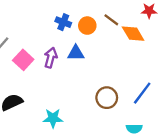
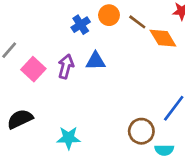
blue cross: (63, 22) -> (81, 25), turned 35
orange circle: (87, 26) -> (109, 15), moved
brown circle: (107, 98) -> (141, 131), moved

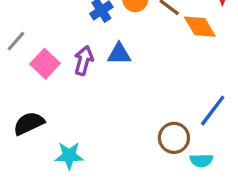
cyan star: (69, 138) -> (69, 156), moved

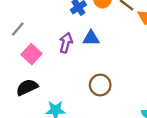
pink square: (45, 64) -> (32, 54), moved
brown circle: (174, 138) -> (100, 85), moved

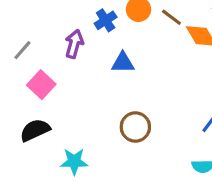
purple arrow: (66, 43) -> (74, 44), moved

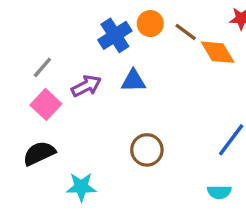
blue cross: (106, 20) -> (115, 35), size x1.4
purple arrow: (74, 44) -> (86, 86), moved, turned 48
gray line: (22, 50) -> (42, 67), moved

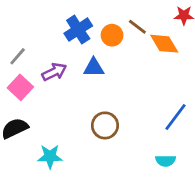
orange circle: (150, 24) -> (112, 35), moved

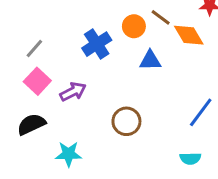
blue cross: (78, 30) -> (97, 44), moved
blue triangle: (94, 68) -> (150, 60), moved
purple arrow: (54, 72) -> (73, 92), moved

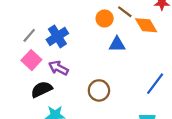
blue cross: (97, 44) -> (57, 36), moved
purple arrow: (73, 92) -> (58, 68), turned -126
black semicircle: (31, 124) -> (42, 89), moved

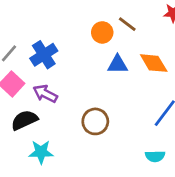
orange diamond: (146, 25) -> (154, 63), moved

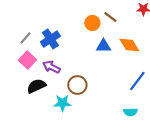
brown circle: (95, 121) -> (77, 85), moved
cyan star: (41, 152) -> (62, 103), moved

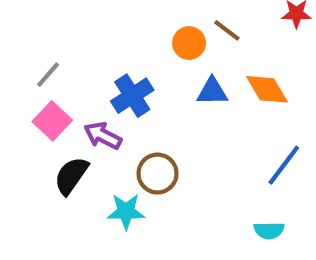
blue cross: (50, 39) -> (132, 96), moved
black semicircle: (36, 86) -> (71, 176), turned -30

